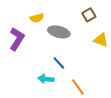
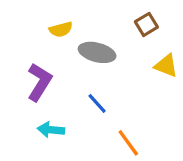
purple L-shape: (17, 39) -> (39, 82), moved
cyan arrow: (46, 79) -> (51, 130), moved

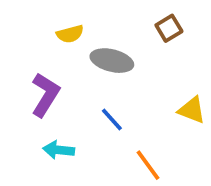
yellow triangle: (166, 66) -> (192, 110), moved

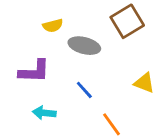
brown square: (169, 28) -> (127, 21), size x1.6
purple L-shape: (45, 95) -> (34, 71), turned 60

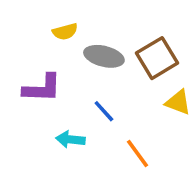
brown square: (127, 21) -> (157, 58), moved
cyan arrow: (44, 113) -> (70, 139), moved

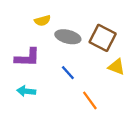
brown square: (157, 58) -> (103, 38), turned -32
cyan arrow: (70, 139) -> (26, 91), moved

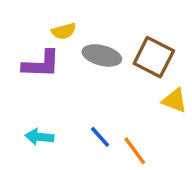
purple L-shape: (27, 58) -> (41, 64), moved
blue line: (68, 73) -> (100, 137), moved

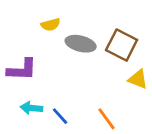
purple L-shape: (41, 64) -> (22, 70), moved
blue line: (100, 137) -> (60, 116), moved

